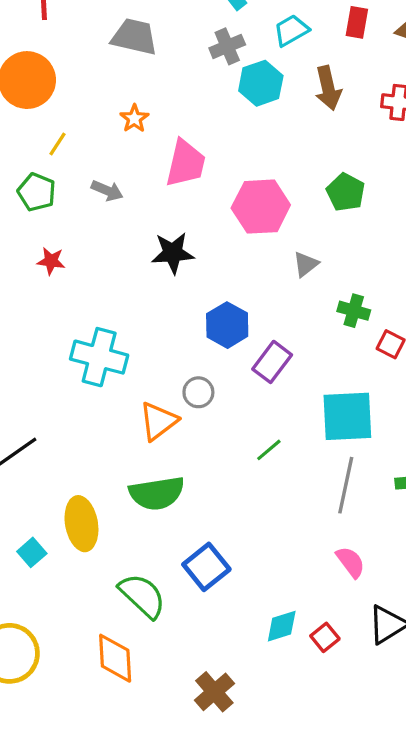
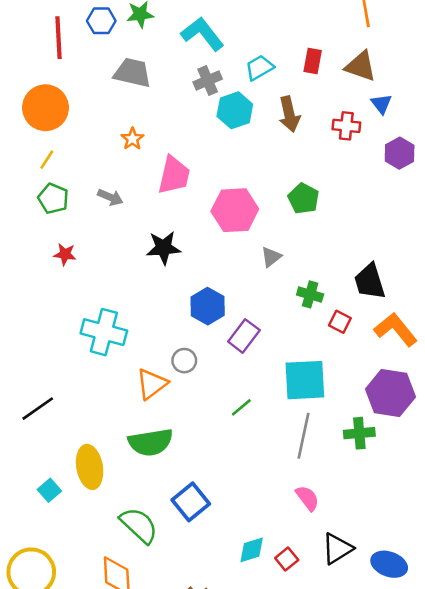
yellow line: (57, 144) -> (47, 160), moved

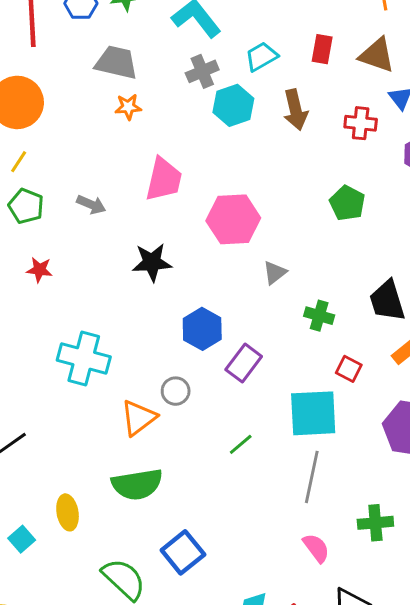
orange star: (132, 139) -> (128, 107), moved, turned 30
green pentagon: (304, 198) -> (347, 203), moved
red square: (340, 322) -> (349, 369), moved
green cross: (359, 433) -> (375, 523), moved
yellow ellipse: (90, 467) -> (68, 512), size x0.7

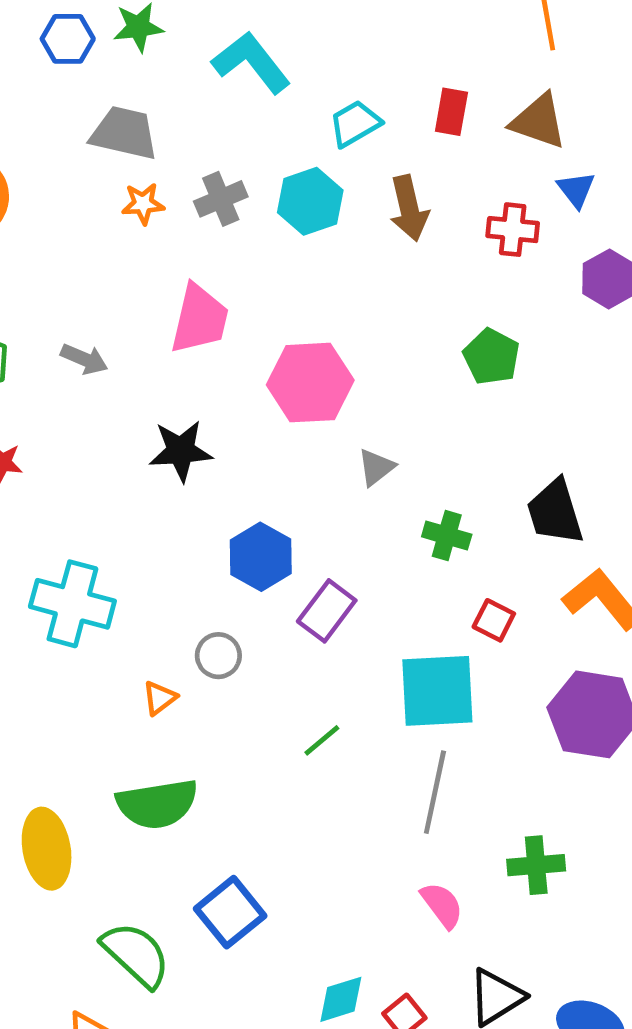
gray cross: (202, 71) -> (221, 199), moved
orange triangle: (139, 418) -> (160, 698), size x0.6
yellow ellipse: (68, 512) -> (47, 849), size x1.4

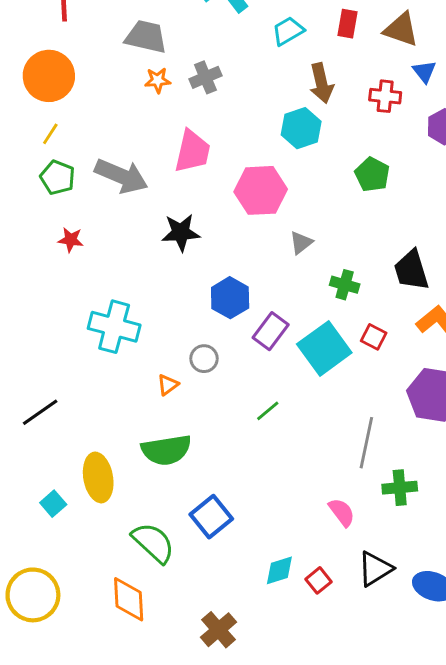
cyan hexagon: (310, 201) -> (301, 128), moved
gray arrow: (84, 359) -> (121, 176), size x1.8
cyan square: (437, 691) -> (324, 348), moved, turned -33
gray line: (435, 792) -> (366, 443), moved

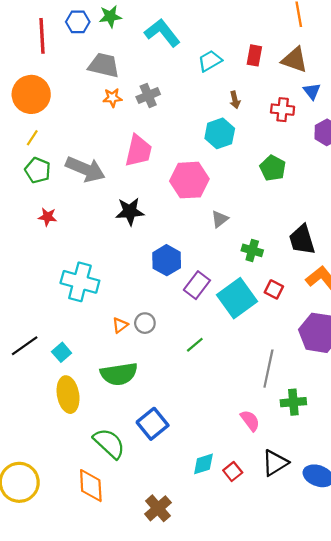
brown arrow: (321, 83) -> (235, 100), size x0.6
gray circle: (204, 359) -> (145, 323), moved
cyan square: (53, 504) -> (62, 352), moved

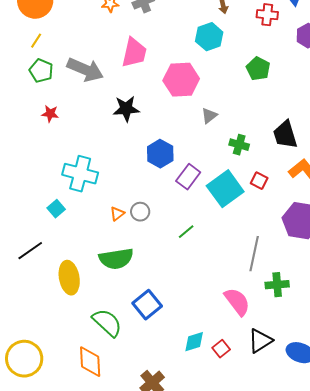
black line: (25, 346) -> (30, 251), moved
cyan square: (62, 352) -> (56, 209), moved
pink semicircle: (250, 421) -> (237, 302), size x1.4

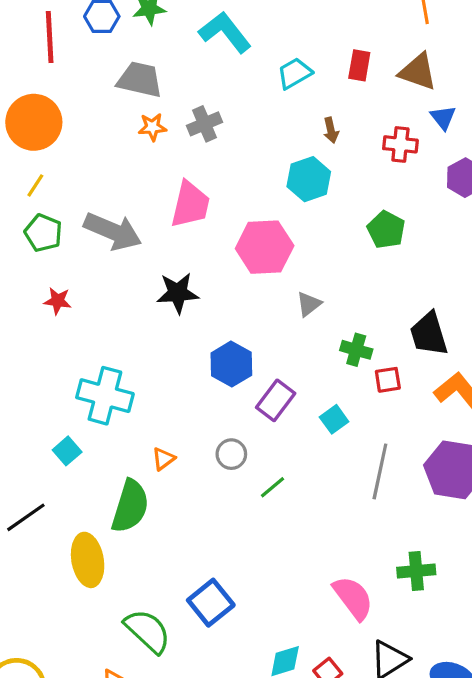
red square: (259, 181) -> (388, 380), moved, turned -36
cyan square: (225, 189) -> (334, 419), size x0.5
gray circle: (140, 212) -> (231, 454), moved
gray line: (254, 254) -> (380, 471), moved
green semicircle: (116, 259) -> (130, 506), moved, turned -64

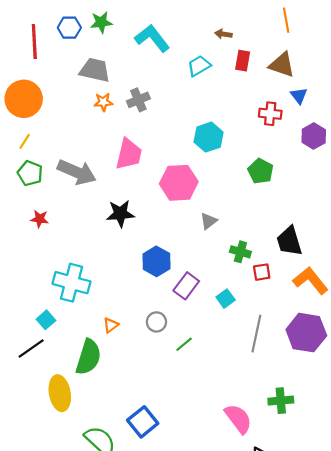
brown arrow: (331, 130) -> (223, 34), moved, turned 112
black line: (26, 517) -> (31, 349), moved

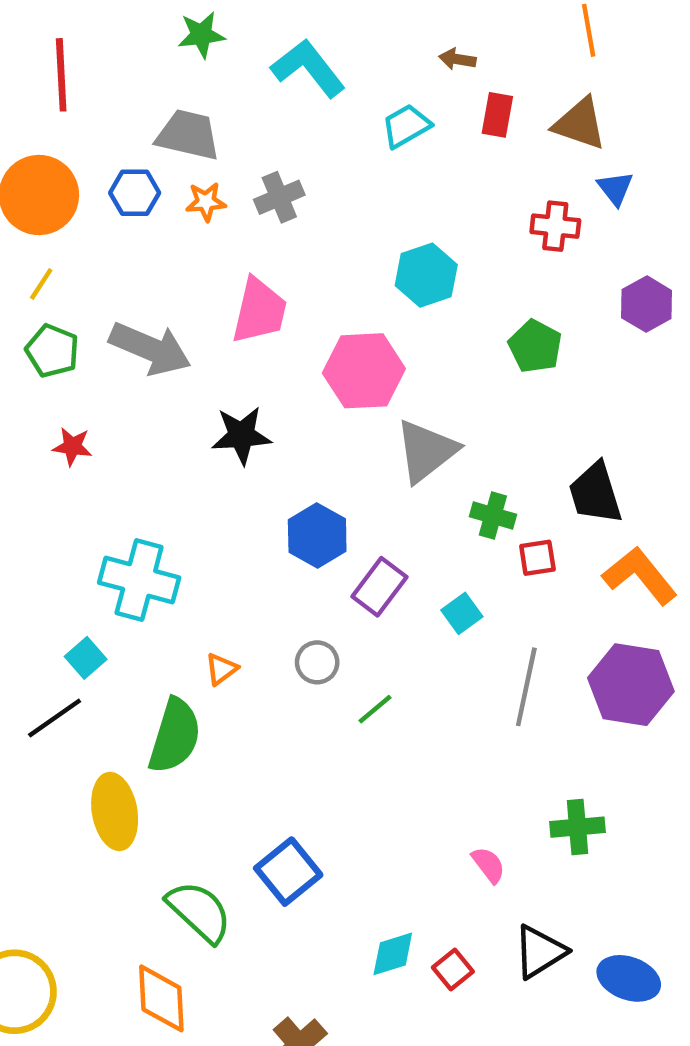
blue hexagon: (69, 28) -> (135, 193), moved
purple hexagon: (314, 136) -> (647, 304), moved
gray triangle: (209, 221) -> (426, 451), size x1.8
pink semicircle: (238, 419) -> (489, 865), size x0.6

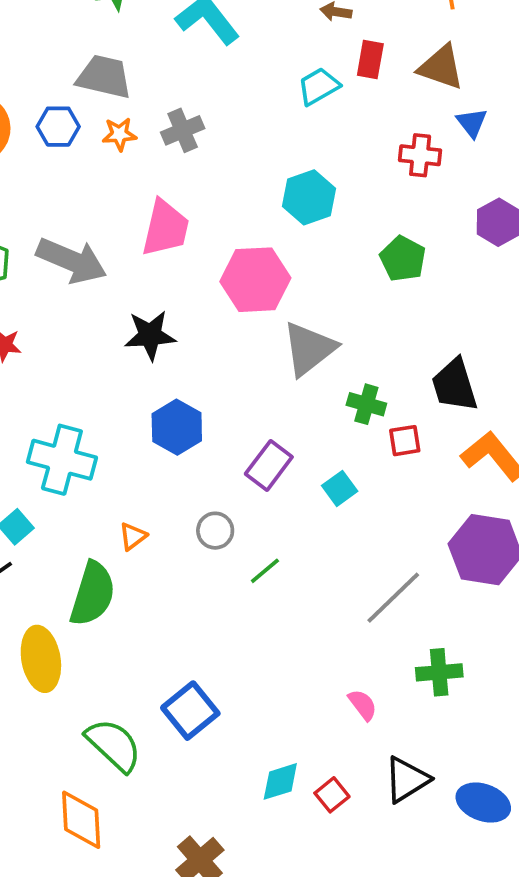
cyan trapezoid: (406, 126) -> (319, 86), moved
blue hexagon: (317, 536) -> (177, 427), moved
gray line: (526, 687) -> (393, 598), moved, turned 34

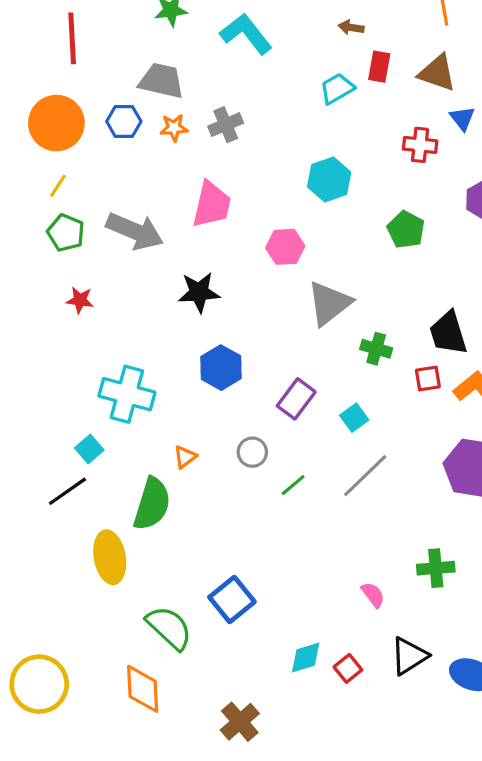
pink hexagon: (255, 280) -> (285, 247), size x0.7
red square: (405, 441) -> (428, 378), moved
gray line: (393, 598) -> (365, 476), moved

